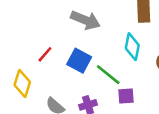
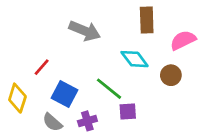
cyan diamond: (132, 47) -> (135, 59), turned -48
blue square: (79, 61) -> (65, 94), moved

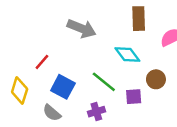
brown circle: (171, 75) -> (156, 79), moved
purple square: (128, 112) -> (134, 97), moved
purple cross: (87, 121) -> (96, 112), moved

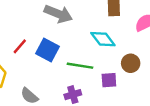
green line: (104, 82) -> (80, 66), turned -30
blue square: (63, 87) -> (47, 50), moved

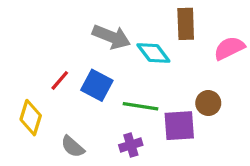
cyan diamond: (103, 39) -> (153, 53), moved
purple square: (109, 80) -> (179, 126), size x1.5

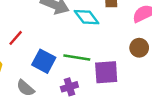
blue square: (97, 85) -> (44, 61), moved
brown circle: (208, 103) -> (139, 48), moved

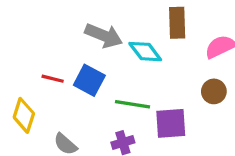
red line: (16, 38) -> (53, 79), turned 63
blue square: (44, 61) -> (89, 80), moved

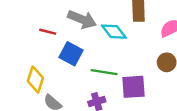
red line: (53, 79) -> (48, 32), moved
yellow diamond: (24, 115) -> (35, 79), moved

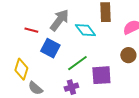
gray arrow: (82, 19) -> (59, 20), turned -75
green line: (104, 72) -> (77, 63), turned -45

